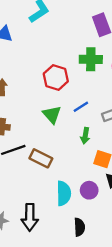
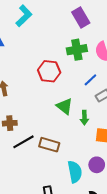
blue line: (81, 107) -> (90, 80), moved
green triangle: (52, 114) -> (65, 106), moved

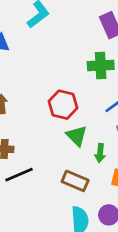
red hexagon: (49, 71) -> (63, 105), moved
brown rectangle: (49, 145) -> (75, 181), moved

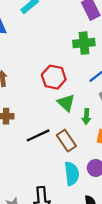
black line: (19, 175) -> (38, 135), moved
brown rectangle: (75, 181) -> (66, 141), turned 35

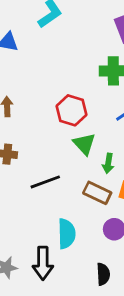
brown rectangle: (66, 141) -> (97, 193), moved, turned -35
cyan semicircle: (72, 174) -> (67, 234), moved

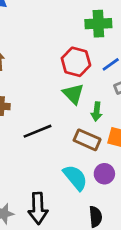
red hexagon: (71, 110) -> (76, 62), moved
cyan semicircle: (67, 234) -> (75, 178), moved, turned -36

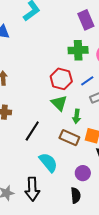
black line: (37, 131) -> (32, 131), turned -35
purple circle: (104, 174) -> (83, 173), moved
cyan semicircle: (75, 178) -> (48, 162), moved

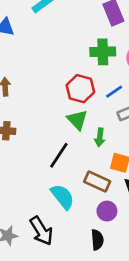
black line: (32, 131) -> (59, 155), moved
brown rectangle: (69, 138) -> (97, 181), moved
black arrow: (32, 189) -> (41, 231), turned -30

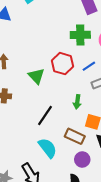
green triangle: (77, 120) -> (36, 76), moved

